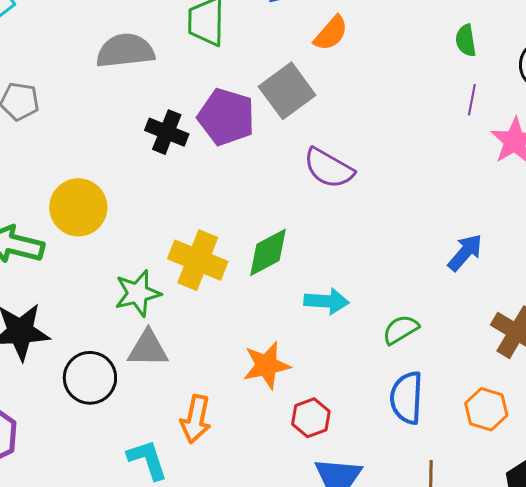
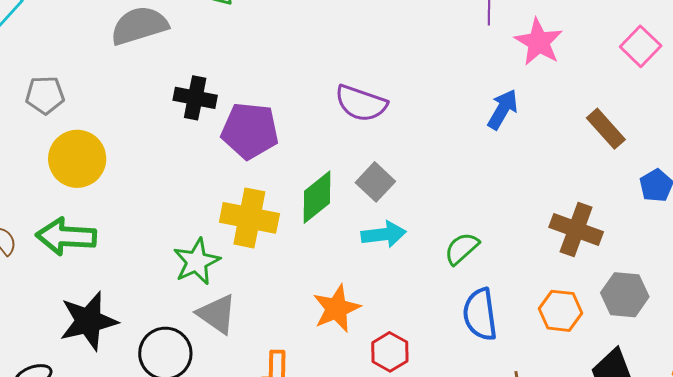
gray square: (287, 91) -> (375, 182), moved, size x0.7
purple pentagon: (226, 117) -> (250, 131), moved
yellow circle: (78, 207) -> (77, 159), moved
blue arrow: (465, 253) -> (503, 109), moved
gray triangle: (148, 349) -> (217, 314), turned 45

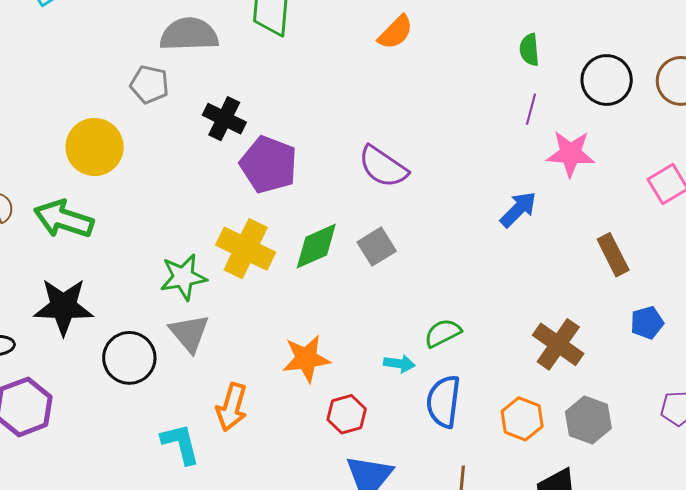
pink star: (539, 42) -> (571, 154), turned 30
gray pentagon: (45, 95) -> (150, 84), moved
cyan arrow: (384, 234) -> (399, 364), moved, size x0.7

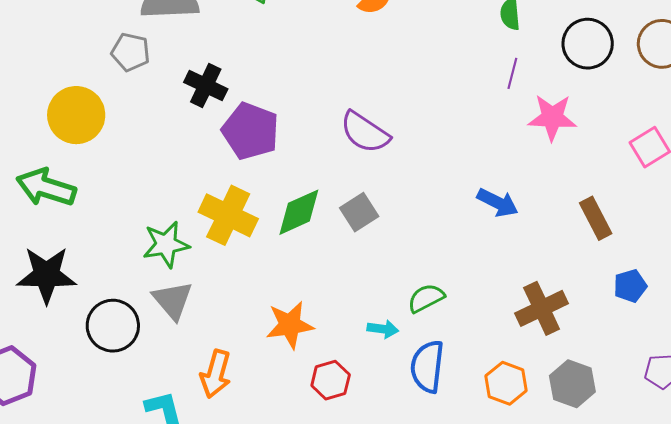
blue arrow: (518, 209) -> (498, 203), moved, turned 72
brown cross: (558, 344) -> (542, 308), turned 30

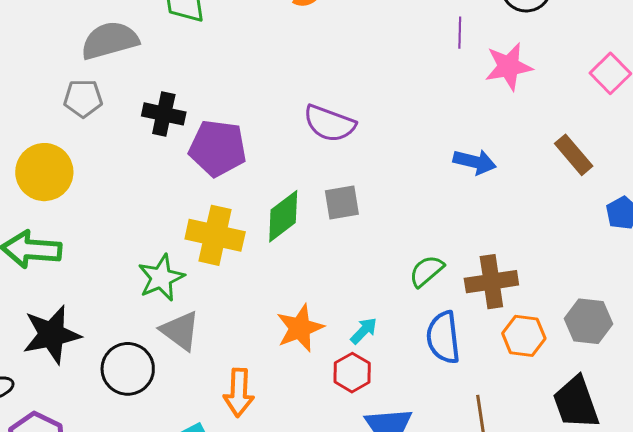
gray square: (359, 212) -> (342, 202), turned 36
brown cross: (542, 308) -> (491, 282), moved, turned 30
cyan arrow: (383, 329) -> (364, 331), moved, turned -40

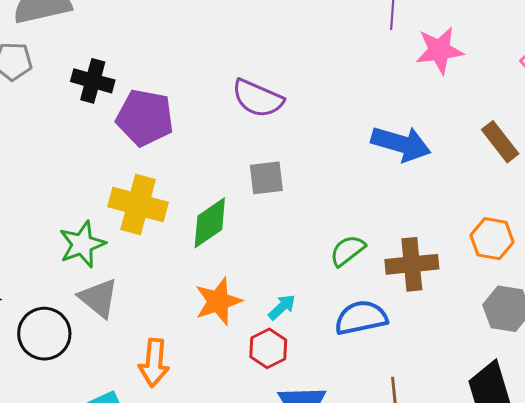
blue arrow: (475, 162) -> (401, 144), size x1.4
green diamond: (283, 216) -> (210, 223), moved
orange hexagon: (524, 336) -> (492, 239), moved
blue semicircle: (443, 337) -> (361, 318), turned 82

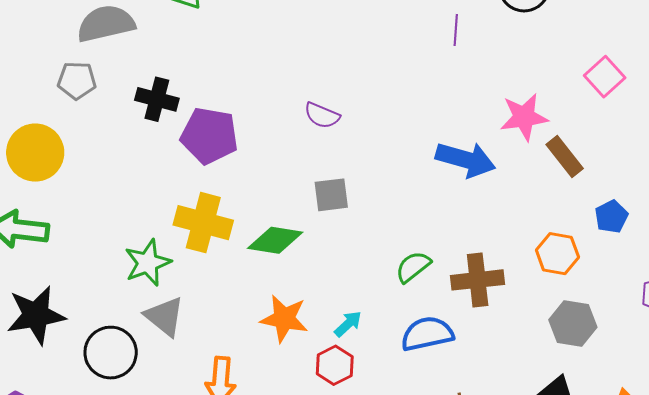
pink star: (439, 50) -> (524, 117), moved
purple semicircle: (258, 98) -> (322, 115), size x0.7
green diamond: (210, 223) -> (275, 240), turned 44
orange star: (218, 301) -> (284, 319), turned 30

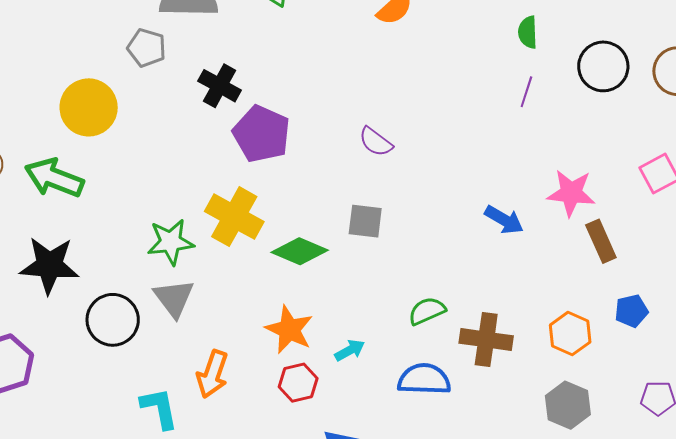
blue arrow: (466, 160) -> (504, 220), size x0.7
red hexagon: (335, 365) -> (298, 383), moved

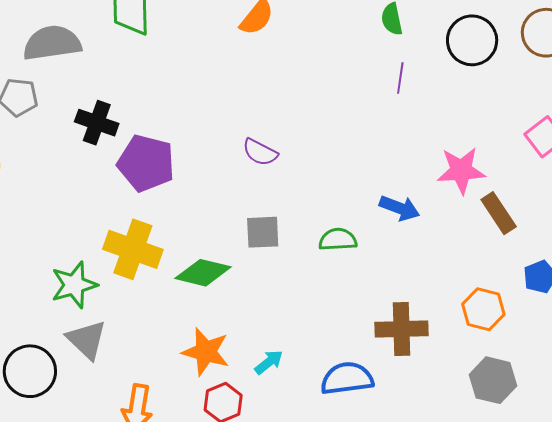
green semicircle: (427, 311) -> (338, 240), moved, turned 30

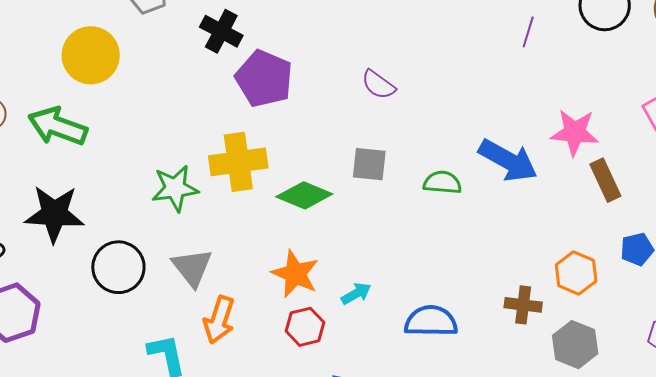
blue arrow: (399, 208) -> (508, 160), size x1.5
yellow cross: (133, 249) -> (238, 162), turned -36
brown cross: (402, 329) -> (523, 305), moved, size x0.7
gray triangle: (87, 340) -> (192, 267), moved

